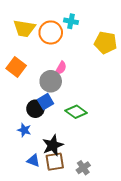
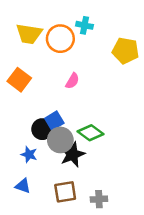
gray circle: (51, 81) -> (60, 140), moved
black star: (53, 145) -> (72, 154), moved
blue triangle: (33, 161) -> (23, 186), moved
gray cross: (83, 168) -> (99, 199), turned 32

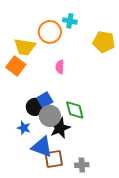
yellow trapezoid: (29, 34) -> (25, 47), moved
pink semicircle: (72, 81) -> (60, 67), turned 152
green diamond: (91, 133) -> (75, 110), turned 40
blue triangle: (23, 186) -> (42, 147), moved, size x1.6

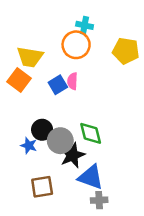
orange circle: (50, 32) -> (76, 45), moved
blue square: (45, 100) -> (58, 85), moved
blue star: (24, 128) -> (29, 146), moved
blue triangle: (42, 147) -> (91, 177), moved
brown square: (54, 159) -> (42, 187), moved

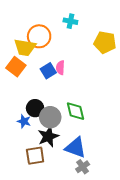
orange circle: (76, 45) -> (39, 36), moved
black star: (72, 155) -> (48, 136), moved
gray cross: (99, 200) -> (83, 167), turned -32

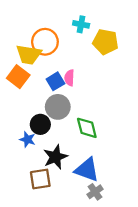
yellow pentagon: (105, 42) -> (105, 42), moved
gray circle: (50, 117) -> (58, 107), moved

